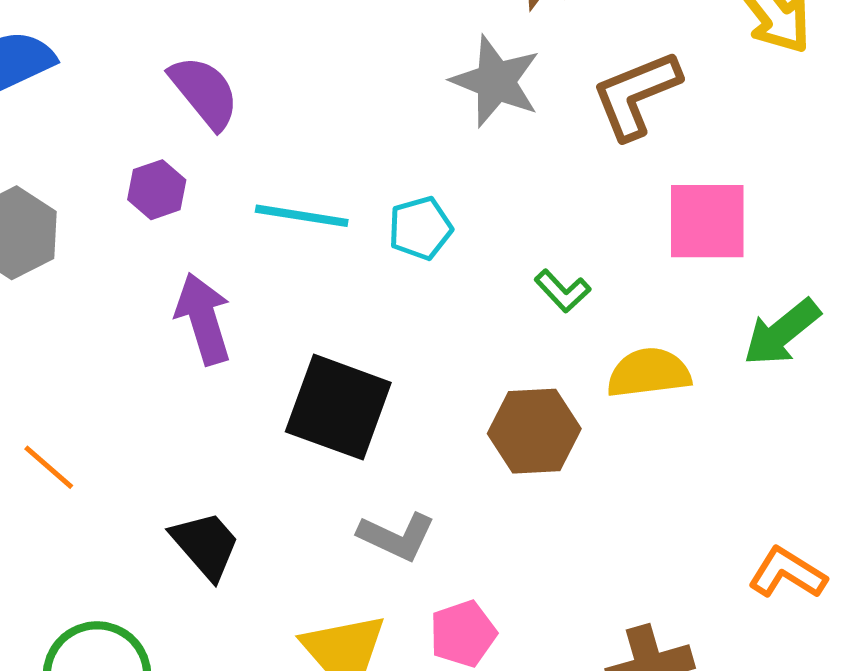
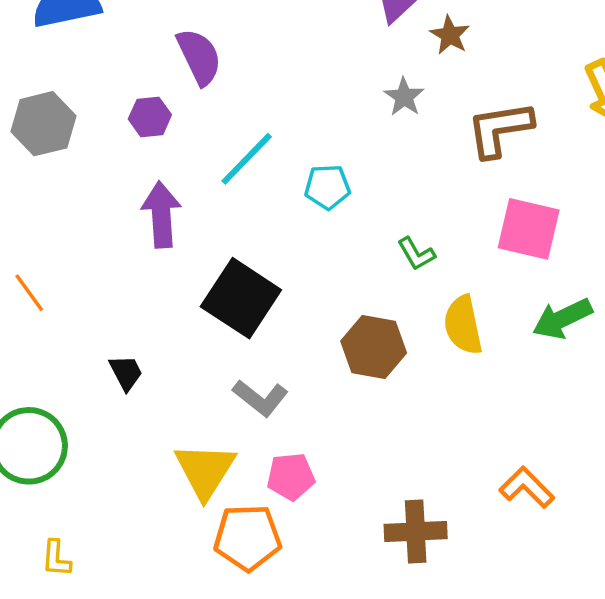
gray star: (496, 81) -> (404, 97), size x0.6
cyan line: (302, 216) -> (247, 159), turned -68
yellow semicircle: (649, 373) -> (463, 325), turned -108
black trapezoid: (206, 545) -> (126, 373), size x0.7

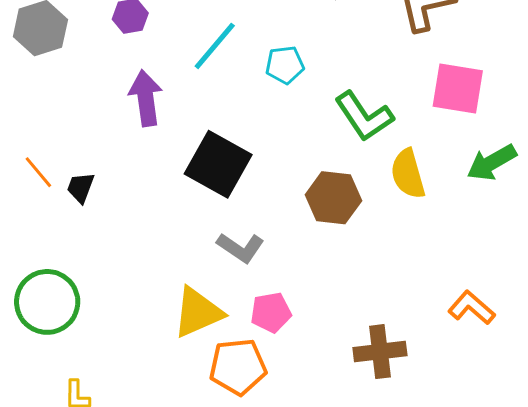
green L-shape: (416, 254) -> (364, 116), size x1.8
black trapezoid: (126, 373) -> (81, 188), moved, turned -128
yellow triangle: (205, 470) -> (198, 312), turned 38

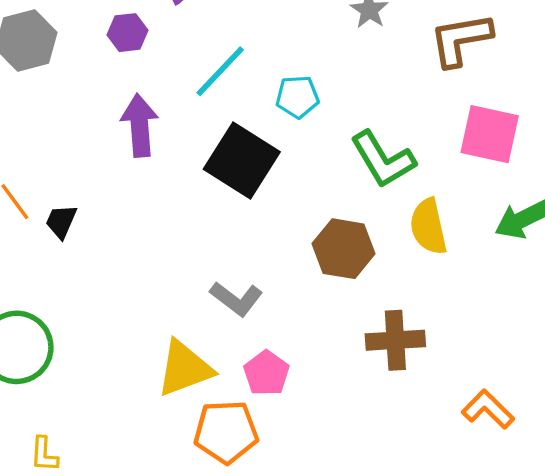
black square: (218, 164) -> (242, 161), moved
orange L-shape: (472, 308) -> (488, 409), moved
pink pentagon: (271, 312) -> (266, 373), turned -30
brown cross: (380, 352) -> (395, 340), moved

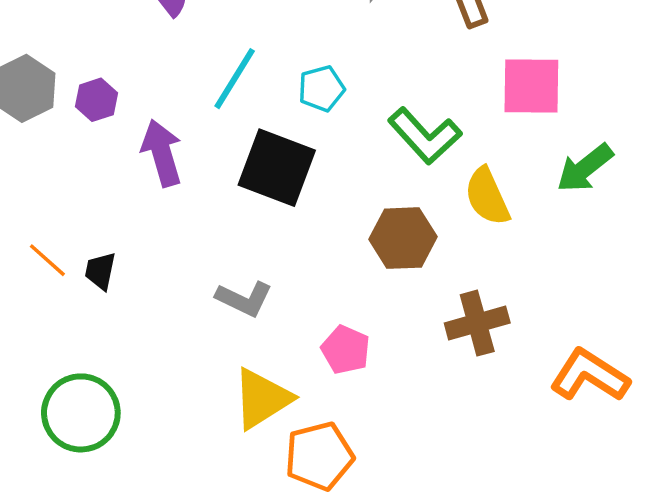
purple hexagon: (127, 33) -> (97, 100), moved
gray L-shape: (236, 299) -> (244, 299), moved
pink pentagon: (266, 373) -> (346, 350), moved
orange L-shape: (488, 409) -> (590, 375), size x1.4

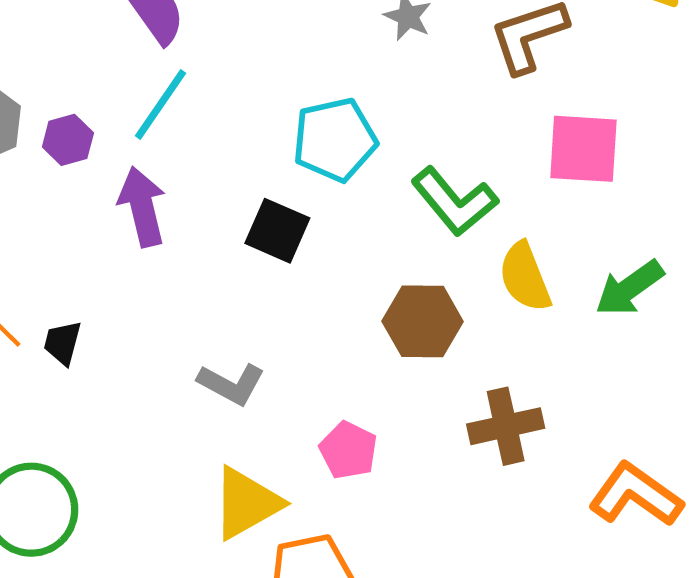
cyan line: (235, 79) -> (161, 105), moved
cyan pentagon: (321, 89) -> (335, 140), size x1.5
black square: (277, 168) -> (277, 231), size x0.7
green arrow: (585, 168) -> (629, 288), moved

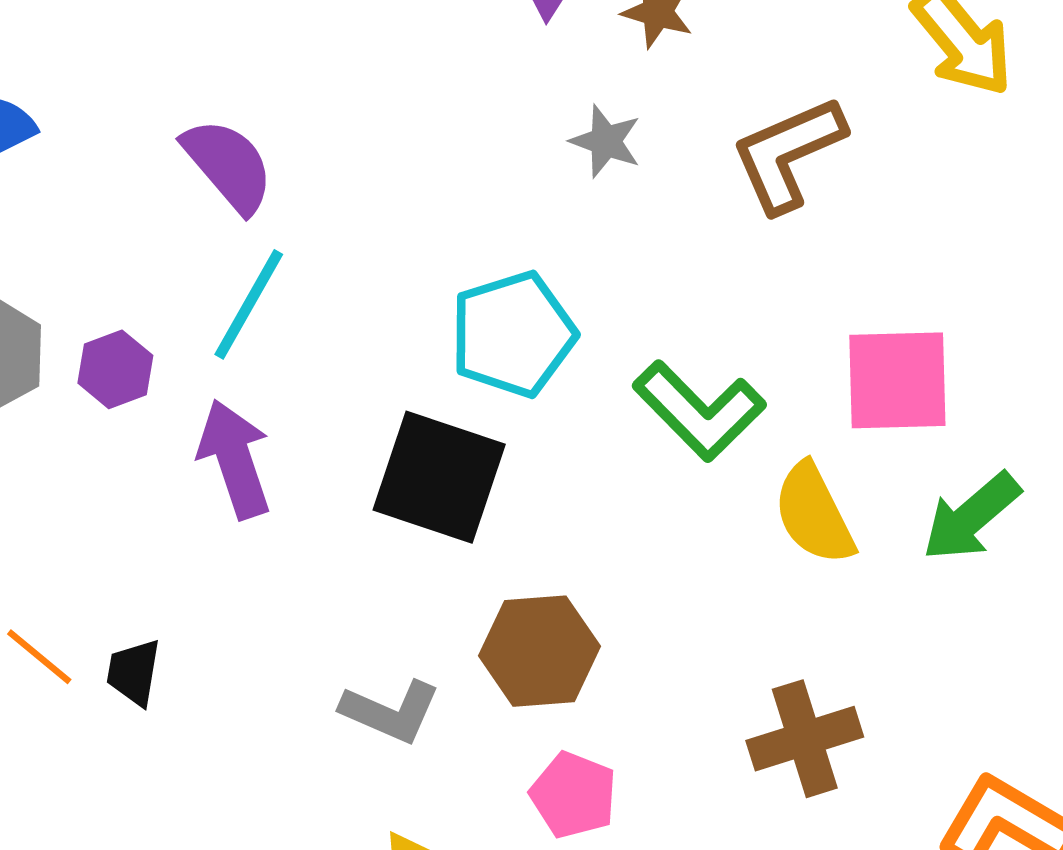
pink square: (583, 149) -> (897, 380), moved
black square: (277, 231) -> (439, 477), size x1.4
brown hexagon: (423, 321) -> (540, 651), moved

